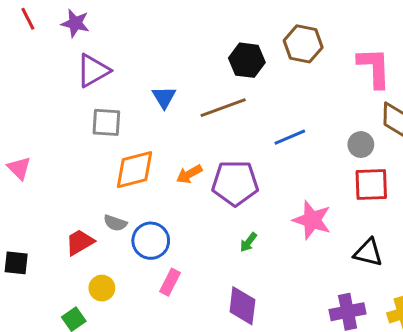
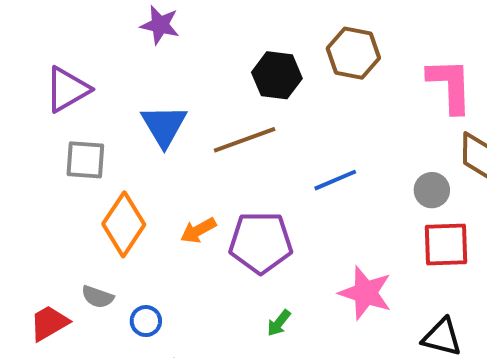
purple star: (75, 23) -> (160, 25), moved
blue triangle: (164, 97) -> (164, 126), size x1.4
orange diamond: (134, 170) -> (124, 224), turned -42
blue circle: (151, 241) -> (146, 321), size x0.6

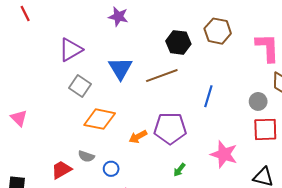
gray square: (85, 160) -> (80, 86), turned 30
blue line: (335, 180) -> (208, 96), turned -50
orange diamond: (124, 224) -> (100, 119), turned 68
orange arrow: (198, 230) -> (138, 137), moved

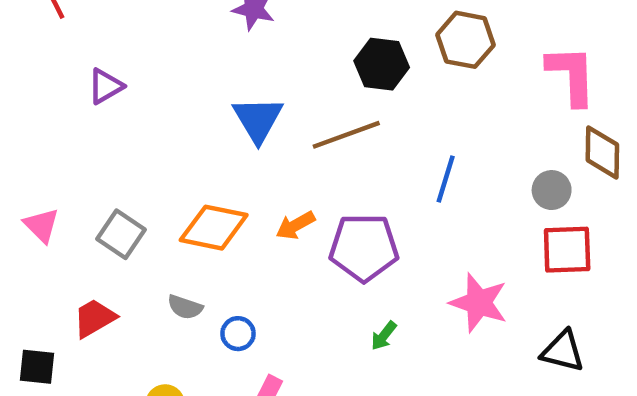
purple triangle: (71, 50) -> (105, 86), moved, size x0.7
gray square: (80, 86) -> (121, 234), moved
orange arrow: (138, 137) -> (295, 225), moved
red trapezoid: (61, 170) -> (94, 318), moved

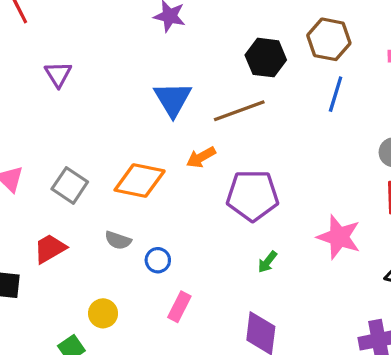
purple triangle: (105, 86) -> (58, 74), turned -32
blue line: (446, 179) -> (336, 94), moved
orange arrow: (295, 225) -> (201, 157), moved

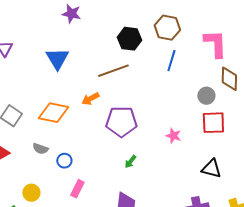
blue triangle: (173, 99) -> (57, 59), moved
pink star: (339, 237) -> (173, 136), moved, size x0.6

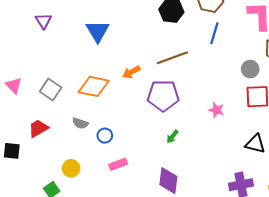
brown line: (113, 71) -> (172, 58), moved
pink rectangle: (77, 189) -> (118, 164), turned 42

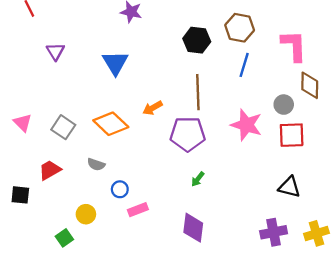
brown line: (172, 58) -> (198, 92), turned -72
orange diamond: (94, 86) -> (111, 124), turned 32
pink star: (216, 110) -> (246, 125), moved, size x1.8
blue circle: (105, 136) -> (120, 189), moved

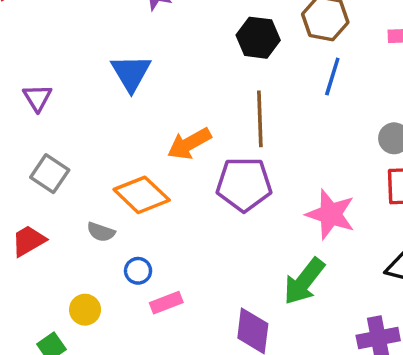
purple triangle: (55, 51) -> (37, 98), moved
orange arrow: (153, 108) -> (189, 144), size x1.4
orange diamond: (111, 124) -> (142, 195), moved
pink star: (246, 125) -> (331, 214), moved
green arrow: (198, 179) -> (304, 281), moved, size x2.0

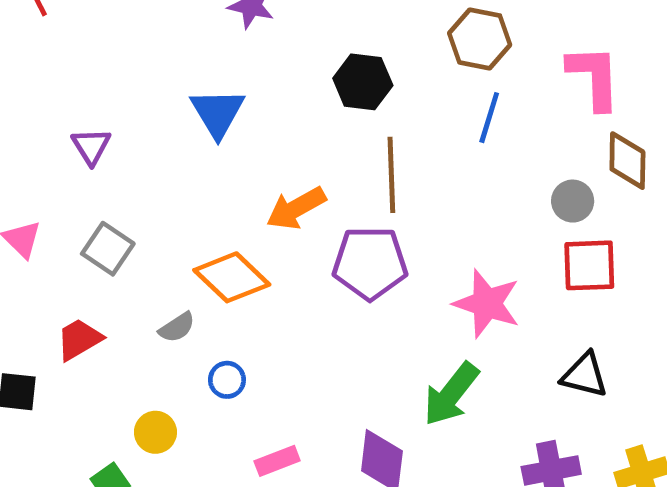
black hexagon: (258, 38) -> (363, 82), moved
gray semicircle: (101, 232) -> (177, 327), turned -52
pink rectangle: (166, 303) -> (277, 461), moved

